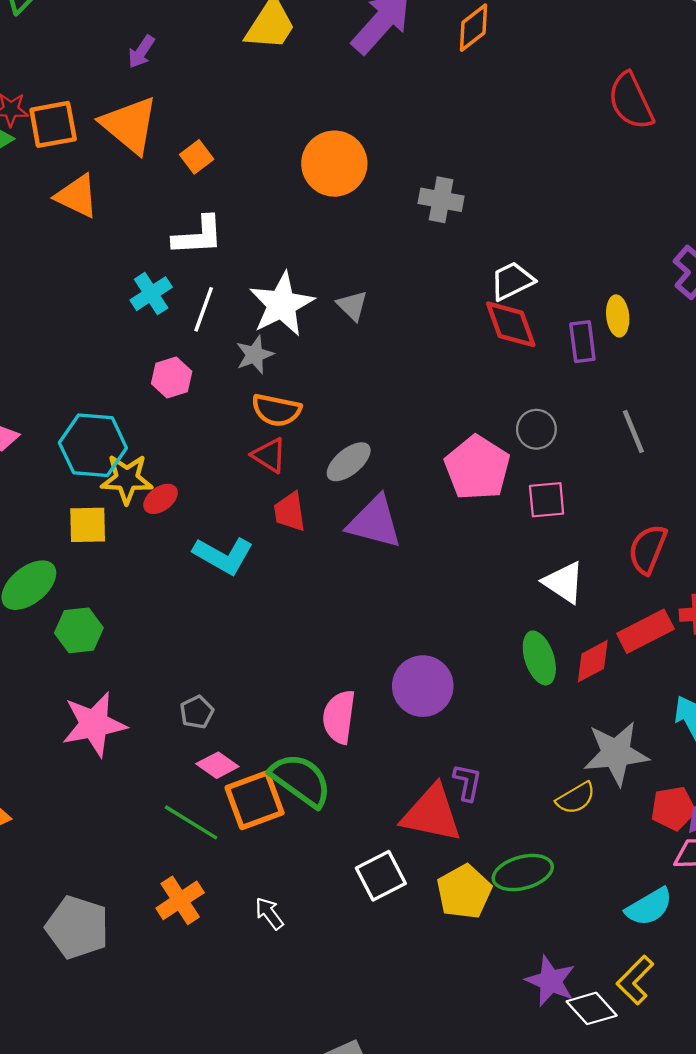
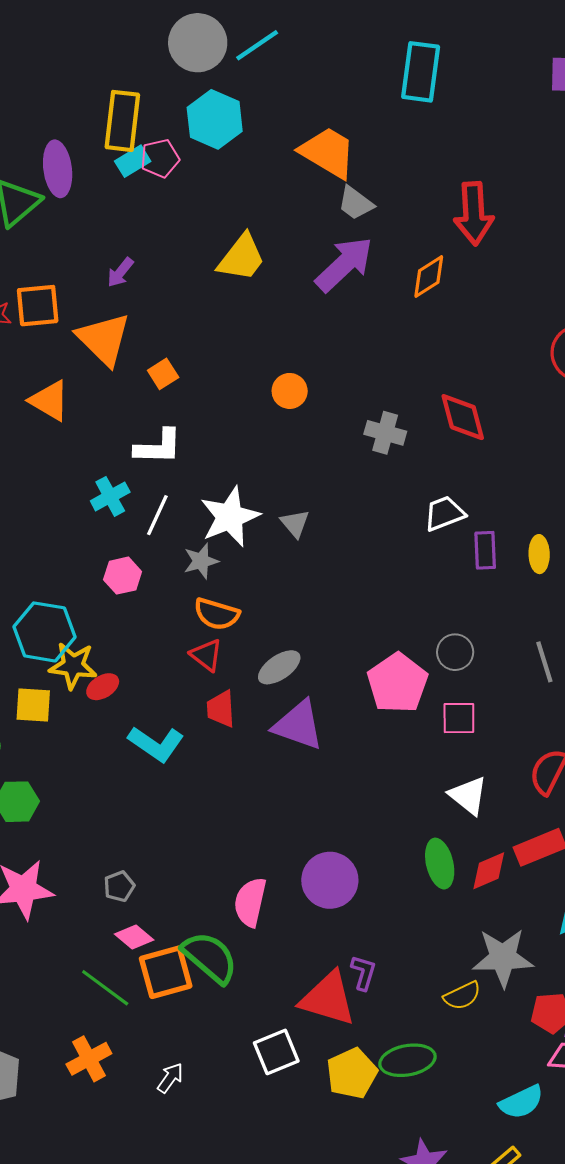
orange square: (53, 124) -> (38, 306), moved
orange circle: (334, 164) -> (290, 391), size x0.6
red diamond: (511, 324) -> (463, 417), moved
purple rectangle: (582, 342) -> (485, 550), moved
white arrow: (269, 913) -> (170, 1078), turned 68

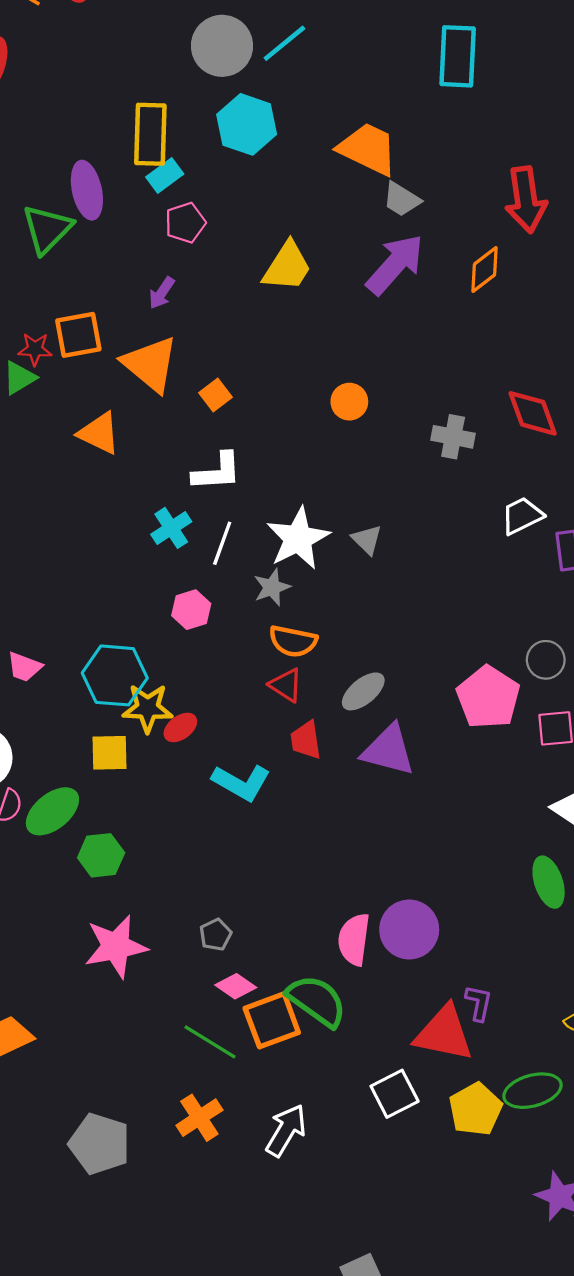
pink pentagon: (160, 158) -> (185, 223), moved
purple circle: (330, 880) -> (409, 929), moved
white arrow: (170, 1078) -> (286, 1130), size x1.6

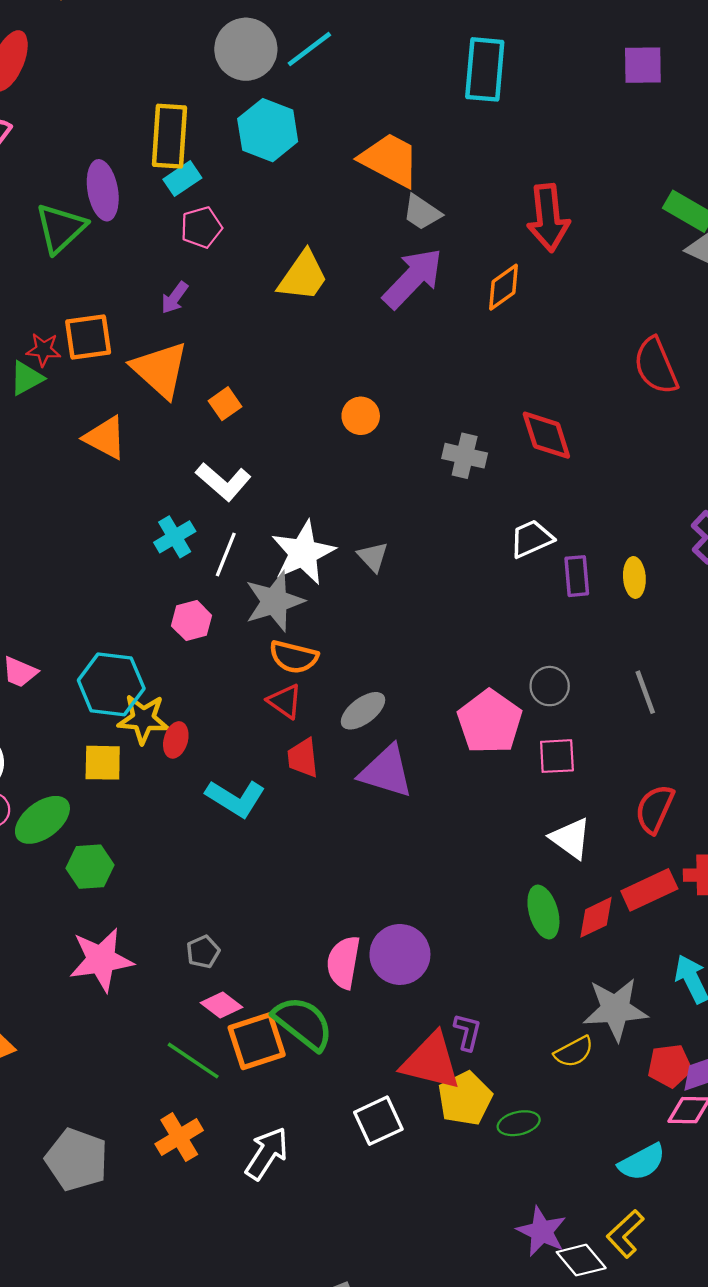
white L-shape: (217, 472) -> (223, 482), turned 42
gray star: (272, 587) -> (274, 601), size x1.6
red ellipse: (180, 727) -> (176, 740), turned -40
green ellipse: (532, 1091) -> (519, 1123), size x0.7
yellow pentagon: (475, 1109) -> (465, 1098), moved

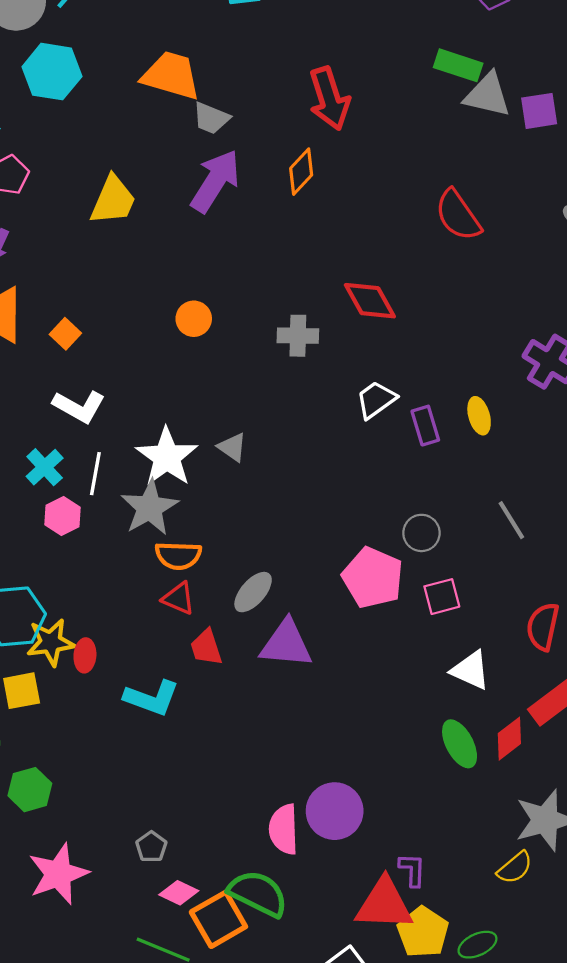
pink hexagon: (192, 621) -> (63, 516), moved

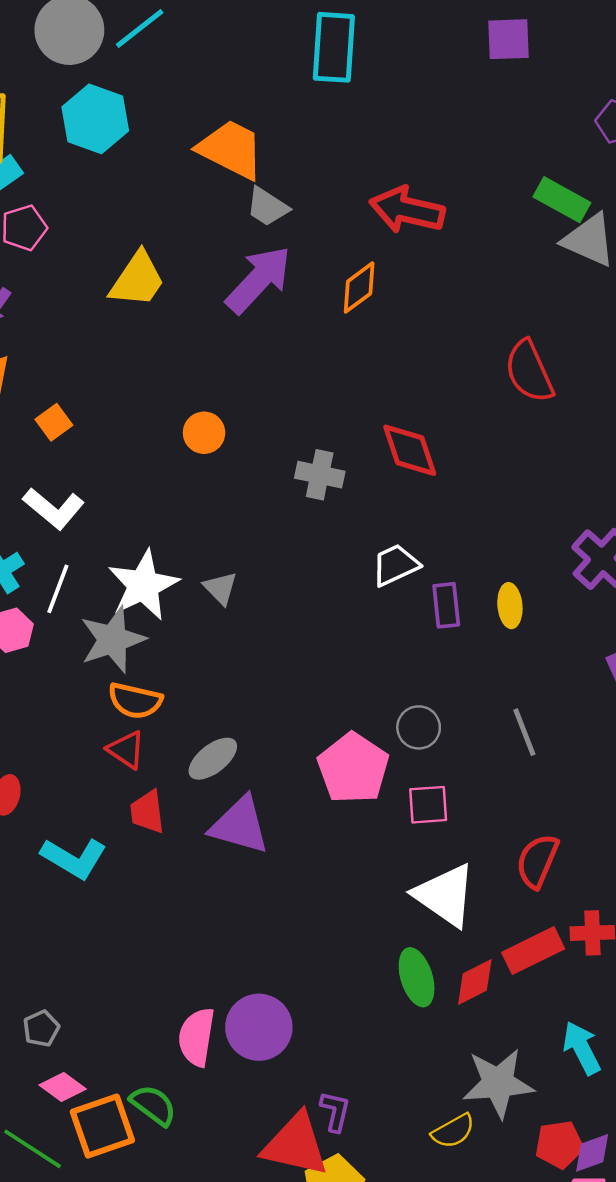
red arrow: (329, 99) -> (407, 210), turned 110
white triangle: (470, 670) -> (445, 895), size x1.4
green semicircle: (258, 894) -> (153, 1105), size x0.7

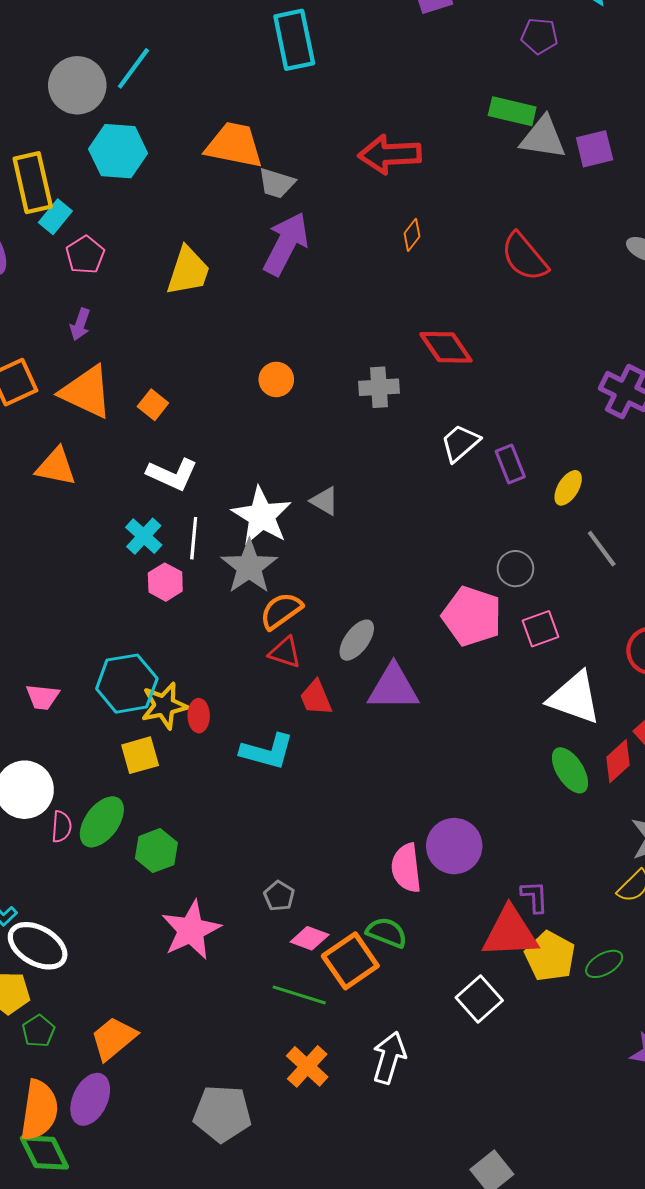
orange diamond: (359, 287) -> (412, 235), moved, size x0.7
yellow ellipse: (510, 606) -> (568, 488), moved, turned 52
orange semicircle: (135, 701) -> (281, 611), turned 147

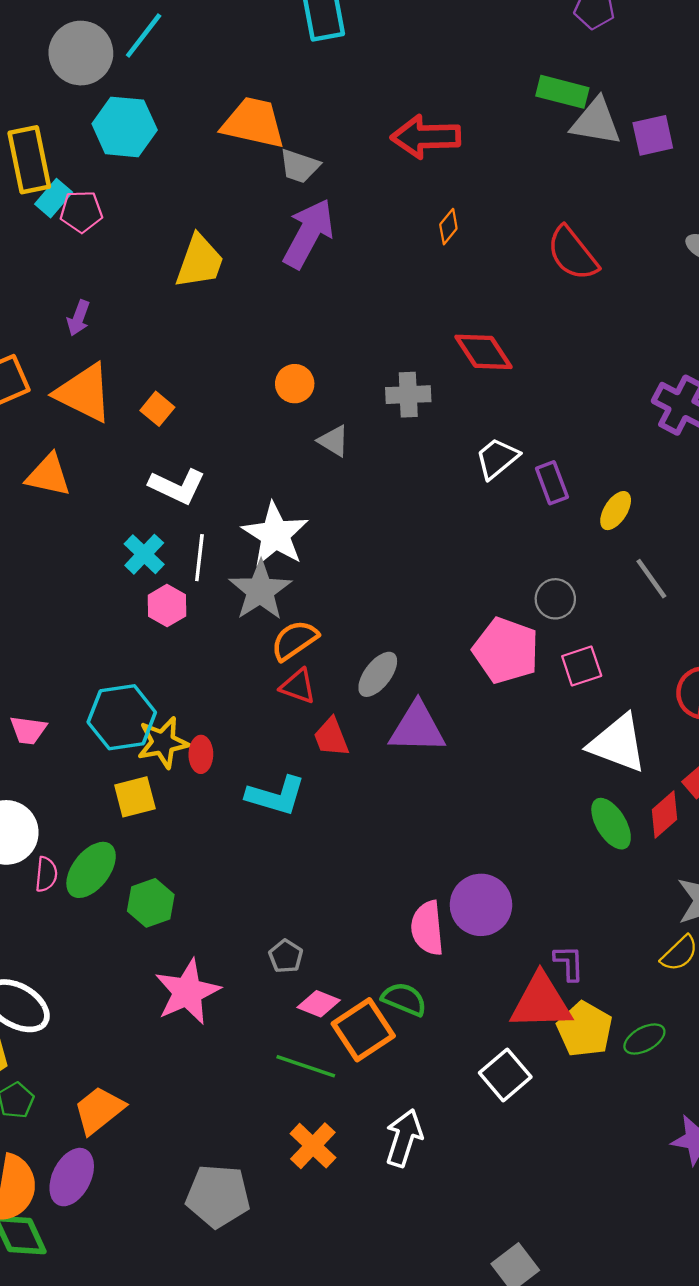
pink pentagon: (85, 255) -> (81, 212), moved, turned 30
gray triangle: (325, 501) -> (334, 441), moved

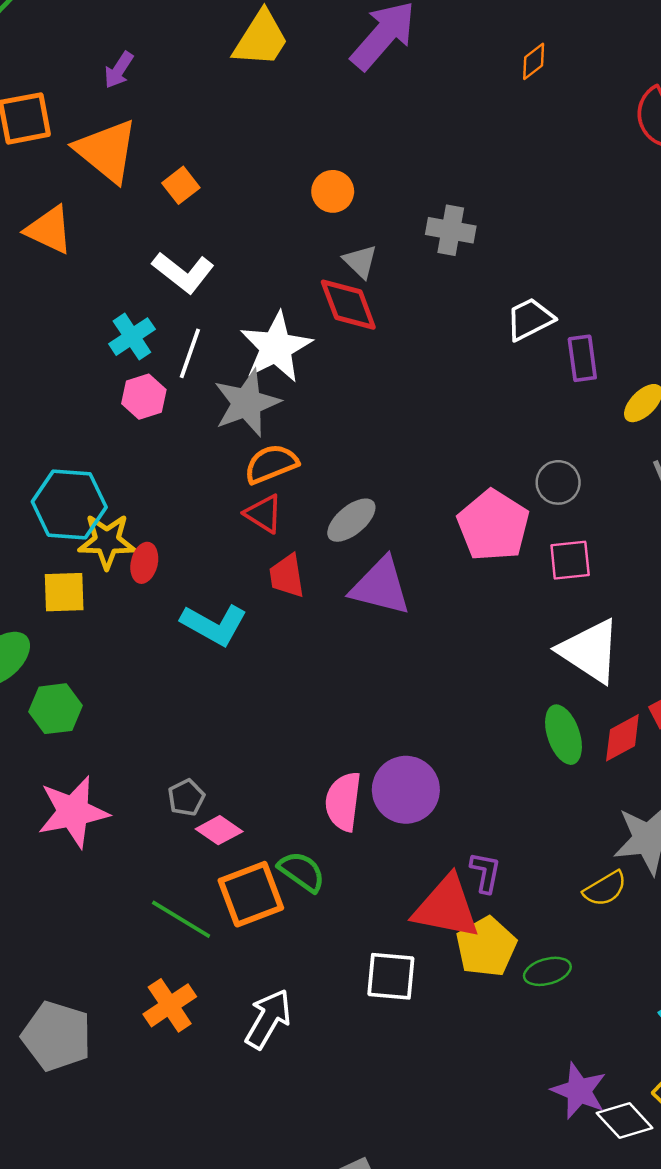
red diamond: (483, 352) -> (348, 305), moved
pink diamond: (319, 1004) -> (219, 830), moved
white square: (505, 1075) -> (391, 976), turned 33

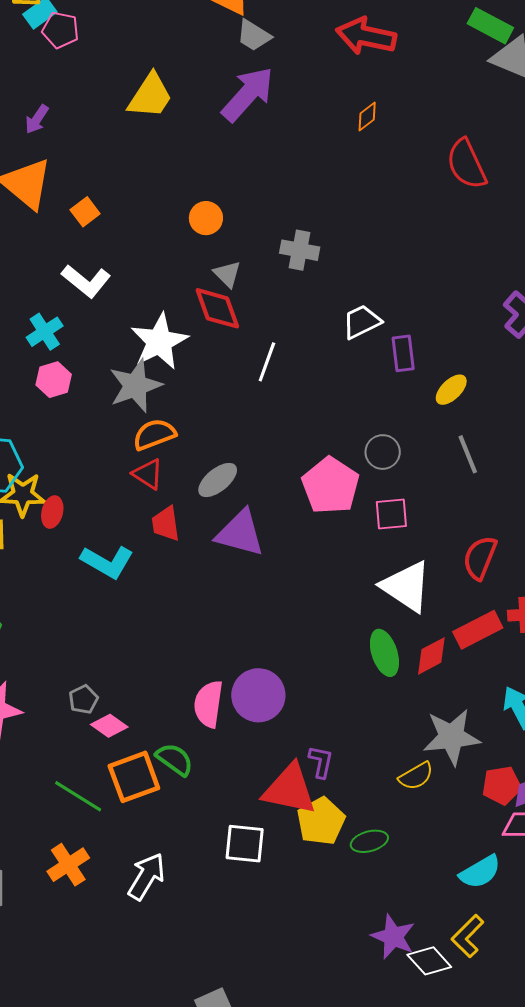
white line: (190, 353) -> (267, 362), moved

